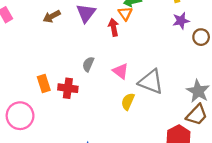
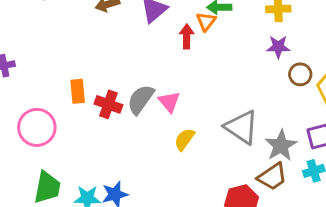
gray semicircle: (88, 64) -> (141, 99), moved, size x1.5
pink triangle: (120, 71) -> (169, 102), moved
gray triangle: (151, 82) -> (241, 127), moved

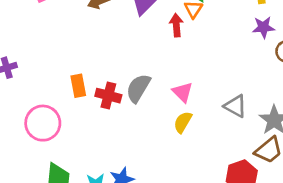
pink triangle: (169, 102) -> (183, 92), moved
gray triangle: (241, 127) -> (235, 106), size x0.7

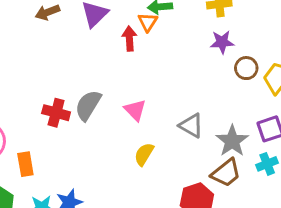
orange rectangle: (78, 86) -> (25, 164), moved
yellow semicircle: (183, 122) -> (144, 154), moved

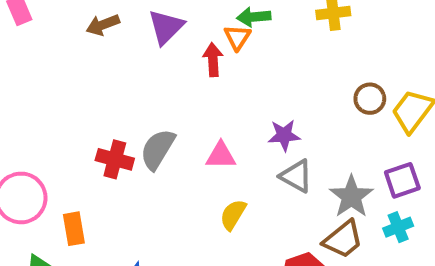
purple star: (222, 42) -> (284, 135), moved
pink triangle: (135, 110) -> (221, 155), turned -45

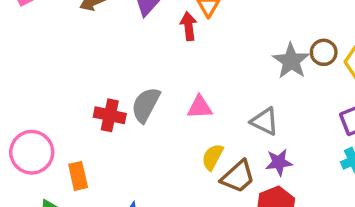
purple star: (284, 135) -> (279, 162), moved
gray star: (351, 197) -> (291, 61), moved
brown trapezoid: (343, 239) -> (238, 177), moved

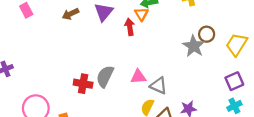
brown circle: (324, 52) -> (207, 34), moved
gray triangle: (265, 121) -> (158, 86), moved

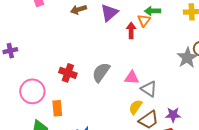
red cross: (83, 84) -> (68, 73), moved

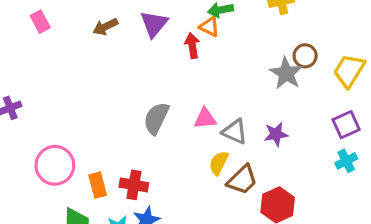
orange triangle: (144, 20) -> (209, 27), turned -32
red cross: (68, 73) -> (134, 185), moved
purple star: (173, 115) -> (276, 134), moved

